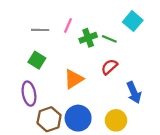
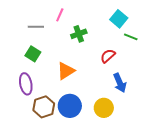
pink line: (68, 25) -> (60, 15), moved
green line: (109, 39) -> (131, 37), moved
red semicircle: (109, 67) -> (108, 56), moved

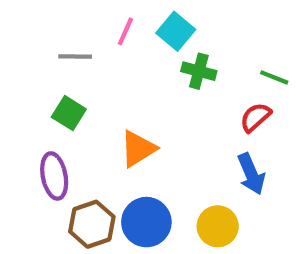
cyan square: (119, 19) -> (176, 31), moved
green cross: (79, 34) -> (199, 71), moved, turned 35
red semicircle: (108, 56) -> (255, 117), moved

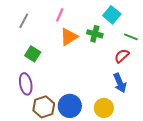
cyan square: (176, 31) -> (112, 15), moved
gray line: (75, 56) -> (24, 21), moved, turned -63
orange triangle: (138, 149) -> (69, 37), moved

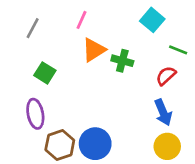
green cross: (95, 34) -> (122, 61), moved
yellow circle: (104, 108) -> (167, 146), moved

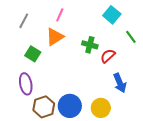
orange triangle: (94, 50) -> (55, 37), moved
green line: (178, 50) -> (131, 37), turned 32
red semicircle: (166, 76) -> (108, 56), moved
yellow circle: (167, 146) -> (101, 108), moved

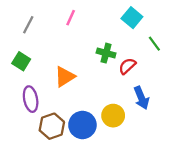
orange triangle: (55, 37) -> (65, 77), moved
green square: (33, 54) -> (21, 61), moved
yellow circle: (101, 108) -> (113, 116), moved

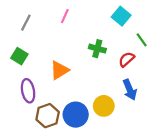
red semicircle: (127, 66) -> (126, 59), moved

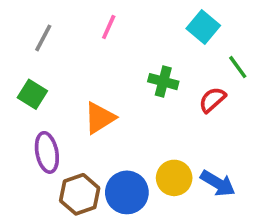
blue arrow: (130, 90) -> (218, 183), moved, turned -36

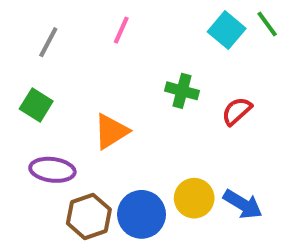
green line: (238, 67) -> (267, 24), moved
purple ellipse: (47, 152) -> (52, 170), turned -72

